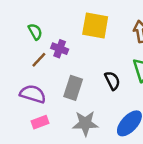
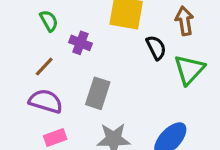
brown line: (39, 60) -> (44, 67), moved
black semicircle: (112, 81) -> (156, 48), moved

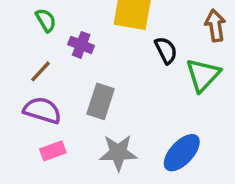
brown arrow: (184, 21) -> (215, 26), moved

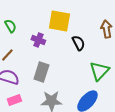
purple cross: (81, 45) -> (38, 40), moved
green triangle: (203, 75) -> (99, 71), moved

